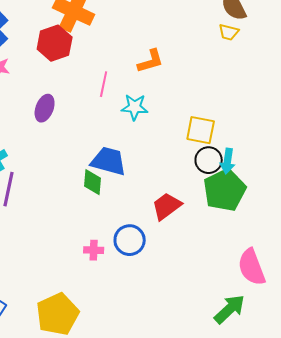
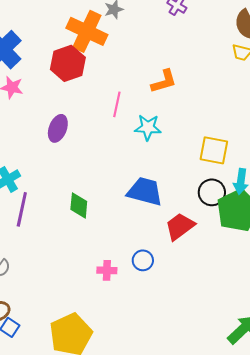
black circle: (209, 160) -> (212, 192), moved
blue trapezoid: (109, 161) -> (145, 191), moved
green diamond: (93, 182) -> (79, 205), moved
blue circle: (130, 240) -> (143, 260), size x0.7

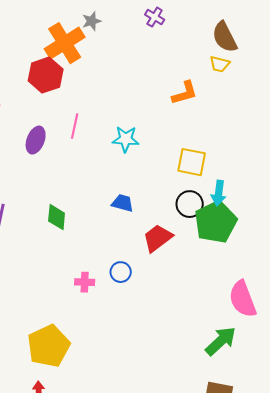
orange cross: (87, 31) -> (65, 43), turned 33
orange L-shape: (164, 81) -> (185, 93), moved
pink line: (117, 104) -> (75, 126), moved
blue trapezoid: (145, 191) -> (123, 203), size x0.6

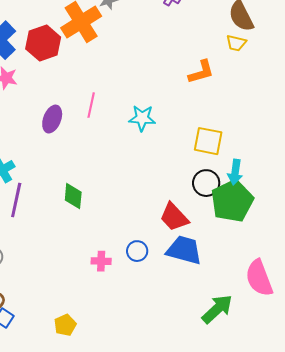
red hexagon: (46, 75) -> (43, 43), moved
blue trapezoid: (123, 203) -> (184, 250), moved, size x1.6
red trapezoid: (158, 238) -> (174, 217), turned -96
green arrow: (221, 341) -> (217, 309), moved
yellow pentagon: (49, 346) -> (65, 325), size x0.5

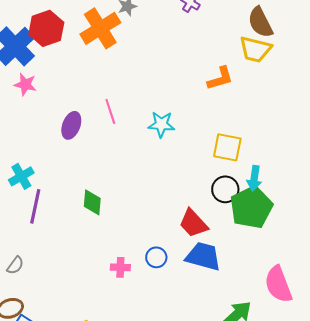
red hexagon: (43, 43) -> (46, 28), moved
yellow trapezoid: (236, 43) -> (255, 49), size x1.6
pink line: (91, 105) -> (110, 111), turned -30

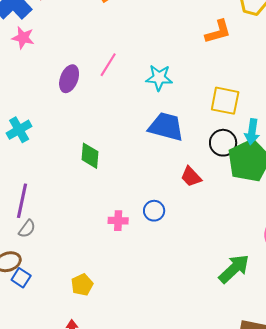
pink line: (110, 111) -> (108, 65), turned 50
purple line: (35, 206) -> (22, 201), moved
red trapezoid: (193, 223) -> (191, 177), size x0.7
blue trapezoid: (203, 256) -> (166, 127), moved
gray semicircle: (15, 265) -> (27, 229), moved

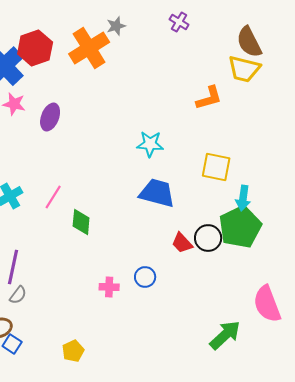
pink line: (108, 65) -> (53, 197), moved
purple ellipse: (69, 79) -> (50, 117), moved
black circle: (223, 143) -> (208, 238), moved

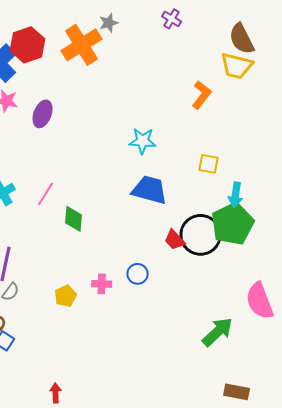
orange L-shape: (209, 98) -> (202, 95), turned -36
yellow square: (216, 167) -> (209, 164), size x0.7
black circle: (208, 238) -> (201, 235), size x1.5
yellow pentagon: (73, 351) -> (66, 296), moved

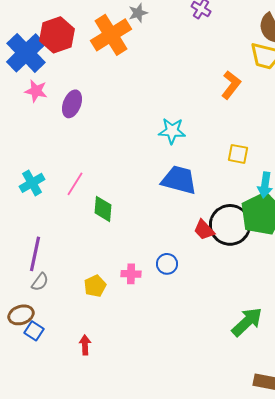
red arrow: (56, 393) -> (85, 345), moved

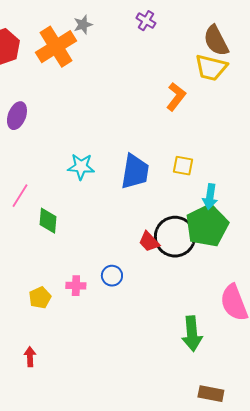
cyan star: (172, 131) -> (81, 167), moved
blue trapezoid: (179, 180) -> (135, 172), moved, turned 84
green arrow: (247, 322) -> (192, 334), turned 128

